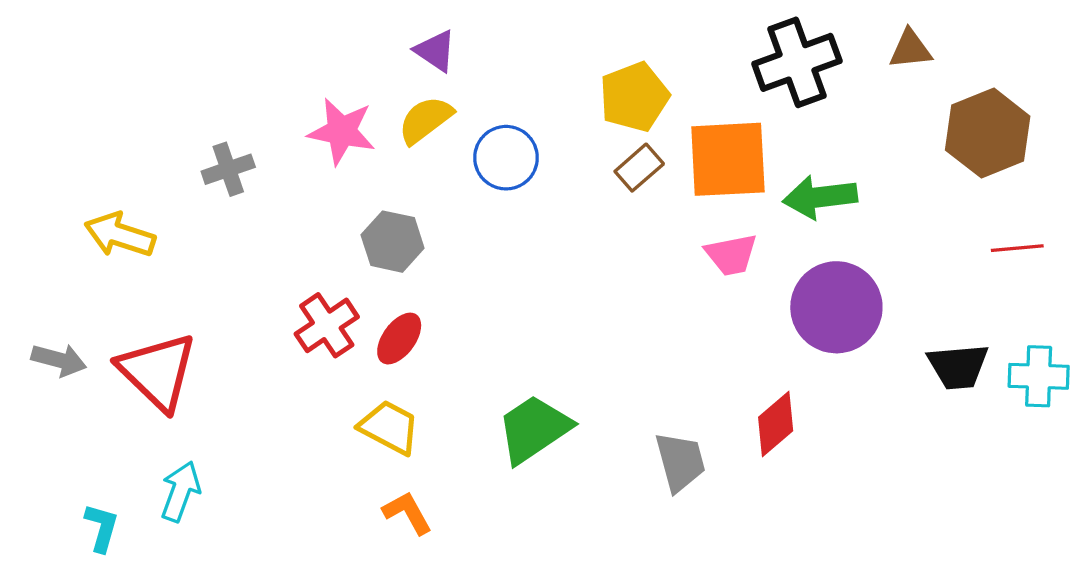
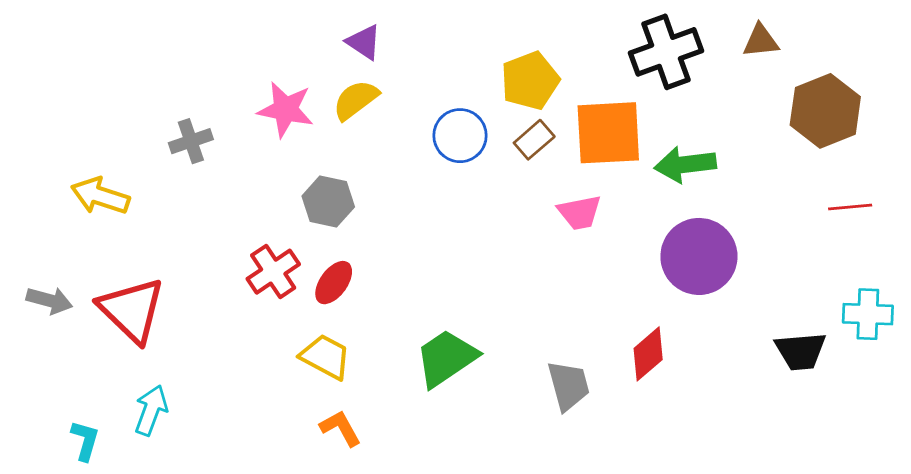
blue circle: (506, 158) -> (460, 136), moved
pink trapezoid: (731, 255) -> (579, 213), moved
black trapezoid: (958, 366) -> (801, 351), moved

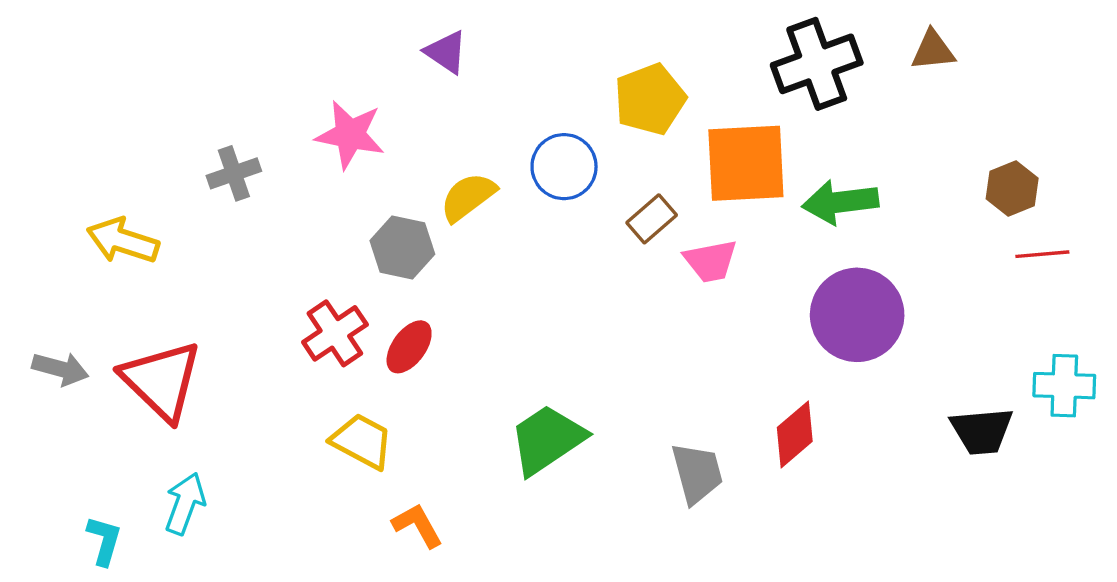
yellow semicircle: (356, 100) -> (468, 197), moved
brown hexagon: (825, 111) -> (1012, 189), moved, size x0.6
brown rectangle: (534, 140) -> (652, 219), moved
yellow trapezoid: (325, 357) -> (362, 441), moved

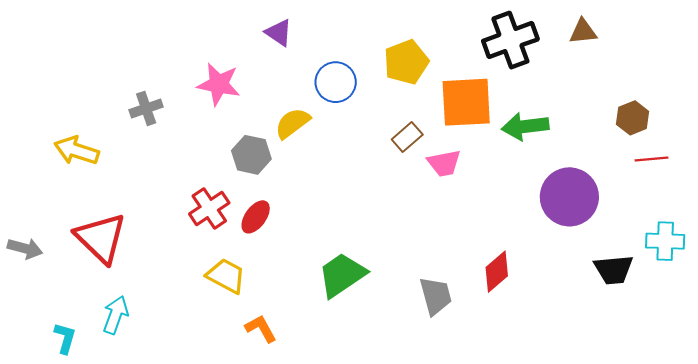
blue circle: (564, 167) -> (336, 82), moved
purple circle: (857, 315) -> (569, 197), moved
gray arrow: (60, 369) -> (25, 249), moved

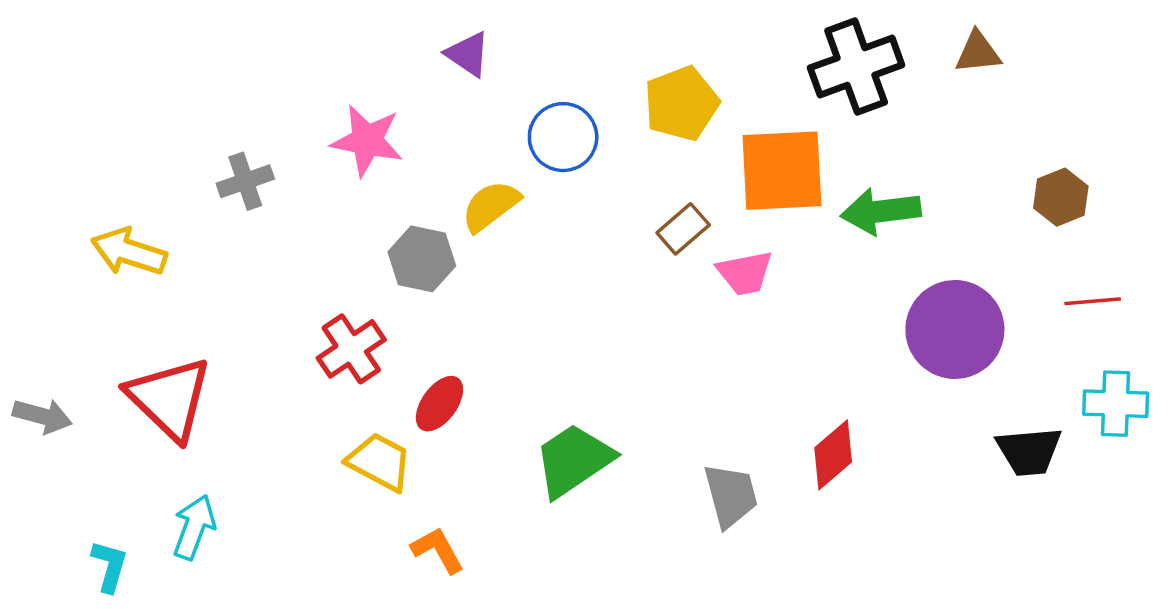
red line: (652, 159) -> (1093, 301), moved
red ellipse: (256, 217) -> (439, 404), moved

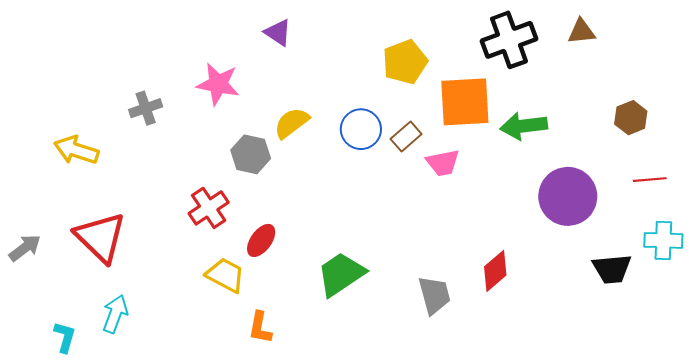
blue circle: (563, 137) -> (361, 129), moved
gray arrow: (42, 416) -> (25, 248), turned -52
orange L-shape: (438, 550) -> (260, 328), turned -140

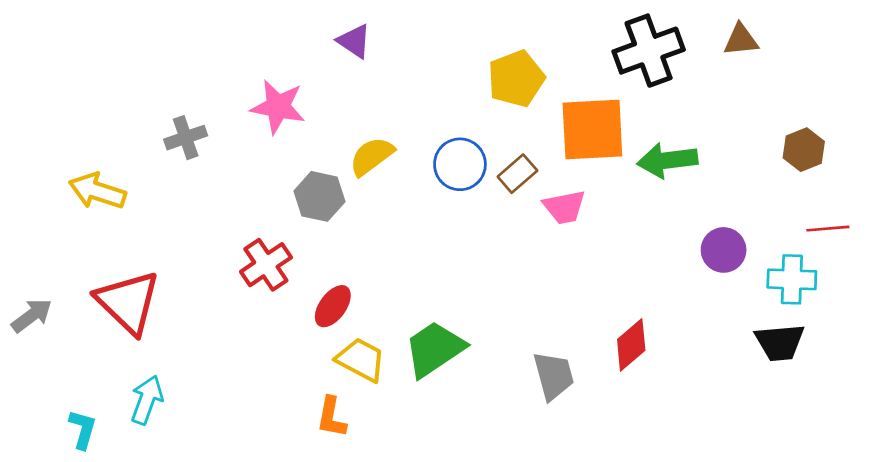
purple circle: (568, 196) -> (724, 250), size x0.6
cyan cross: (663, 240) -> (792, 279), moved
yellow trapezoid: (225, 275) -> (361, 360), moved

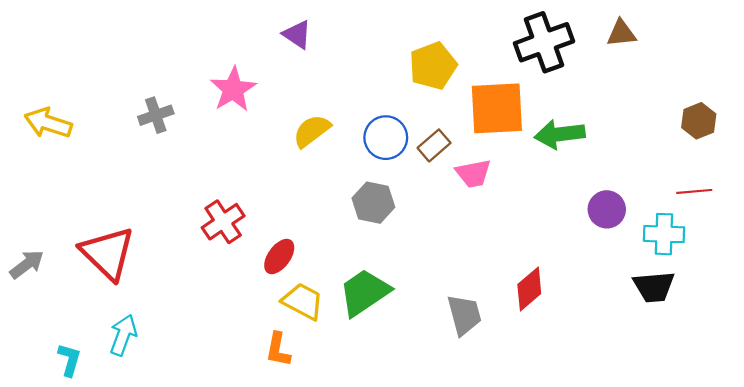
pink star: (278, 107) -> (233, 89), turned 30
brown hexagon: (804, 150) -> (699, 121), moved
yellow arrow: (97, 191) -> (48, 123), moved
gray hexagon: (319, 196) -> (373, 203), moved

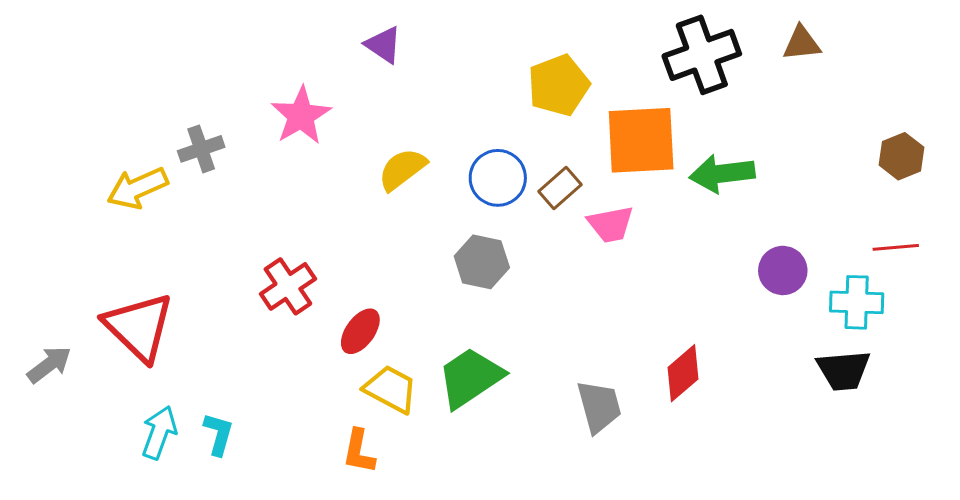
yellow arrow: (48, 123) -> (137, 188), moved, turned -42
gray arrow: (27, 264) -> (49, 365), moved
cyan L-shape: (69, 360) -> (218, 434), moved

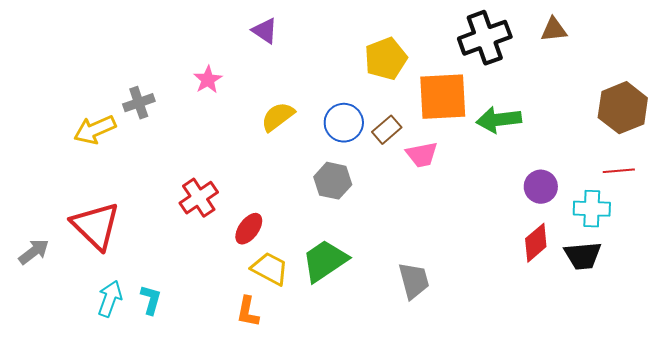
pink star: (301, 116) -> (208, 80), size x0.7
brown hexagon: (901, 156) -> (623, 108), size x1.6
red diamond: (683, 373) -> (536, 243), moved

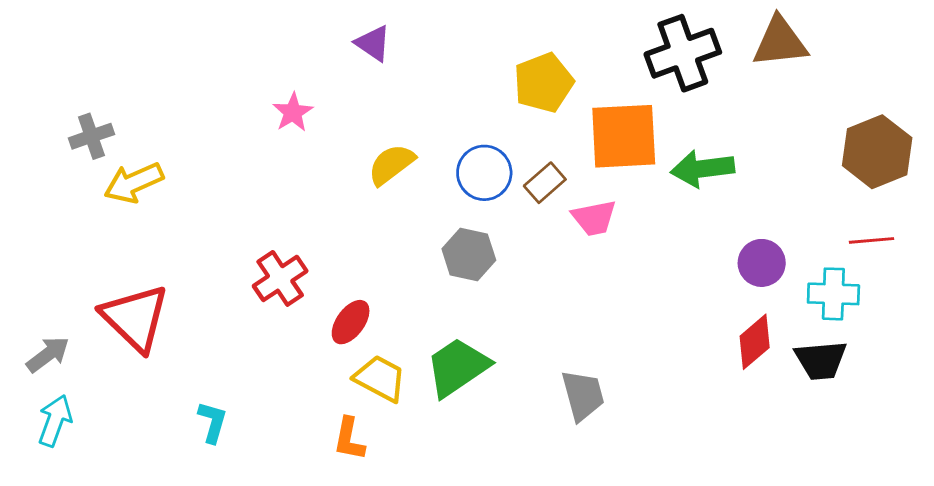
brown triangle: (554, 30) -> (780, 42), size x1.5
gray cross: (139, 103) -> (91, 136), moved
cyan arrow: (110, 299) -> (55, 421), moved

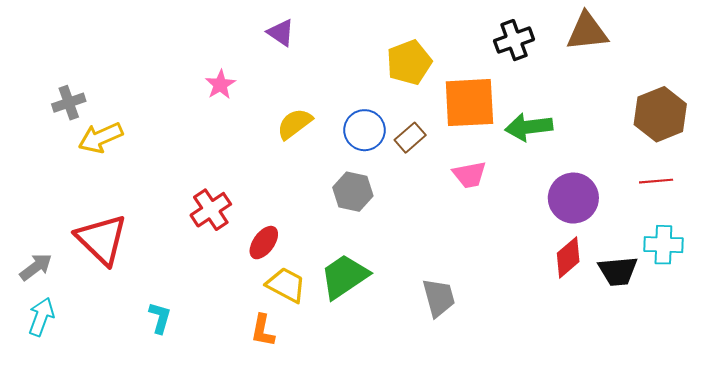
black cross: (683, 53) -> (514, 40), size x0.7
pink trapezoid: (594, 218) -> (469, 175), moved
purple circle: (762, 263) -> (573, 198), size x1.4
cyan cross: (833, 294) -> (663, 245), moved

